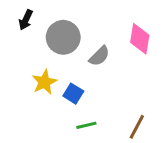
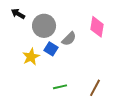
black arrow: (26, 20) -> (18, 14), turned 96
blue square: (73, 94) -> (51, 49), moved

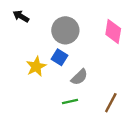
gray circle: (44, 26) -> (65, 30), moved
gray semicircle: (69, 39) -> (79, 77), moved

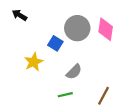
gray circle: (65, 30) -> (77, 28), moved
blue square: (59, 57) -> (55, 43), moved

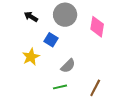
black arrow: (19, 15) -> (31, 17), moved
gray circle: (77, 28) -> (65, 15), moved

